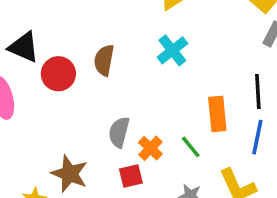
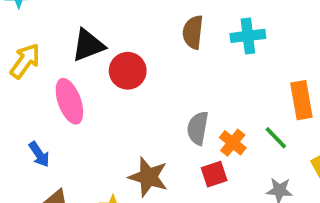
black triangle: (24, 47) -> (88, 45), turned -40
cyan cross: (172, 50) -> (248, 36), turned 36
brown semicircle: (104, 60) -> (193, 32), moved

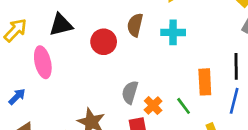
red circle: (128, 71) -> (104, 42), moved
blue arrow: (39, 154) -> (17, 97), turned -108

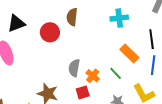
cyan cross: (173, 32) -> (119, 18), moved
orange rectangle: (205, 82) -> (129, 54), turned -36

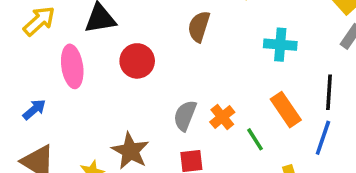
red circle: (50, 32) -> (137, 61), moved
orange cross: (93, 76) -> (222, 117), moved

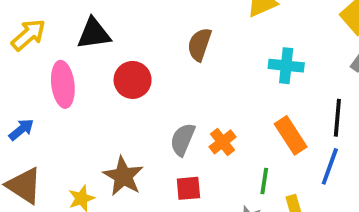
green line: (255, 139) -> (264, 181), moved, turned 40

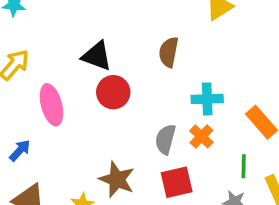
black triangle: (94, 34) -> (97, 56), moved, turned 36
cyan cross: (286, 66) -> (207, 99), moved
red square: (188, 188) -> (177, 182), size x1.4

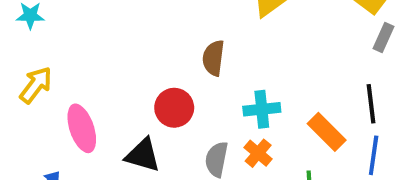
black triangle: (97, 56) -> (143, 155), moved
red circle: (113, 92) -> (174, 108), moved

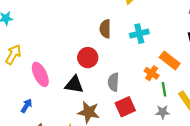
cyan cross: (262, 109) -> (139, 34), moved
orange cross: (258, 153) -> (152, 73), moved

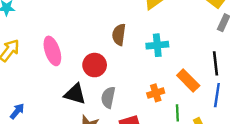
orange cross: (152, 73) -> (156, 93), moved, turned 32
pink ellipse: (40, 74) -> (52, 51), moved
gray semicircle: (113, 82) -> (108, 97), moved

